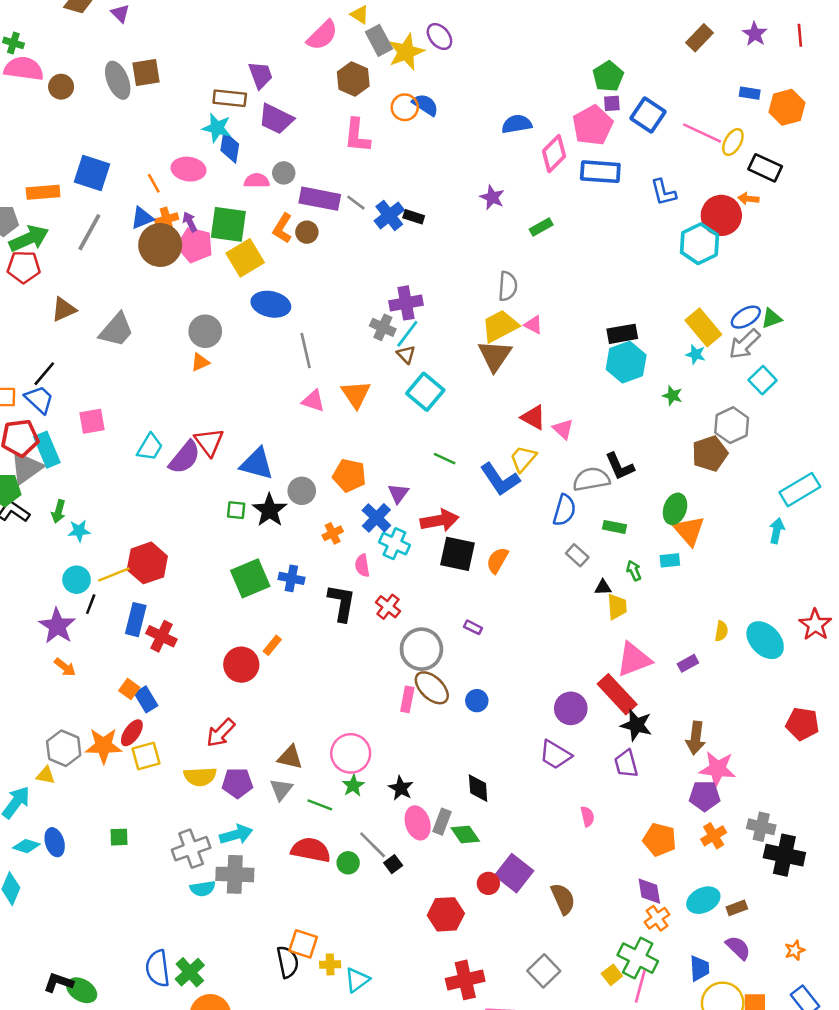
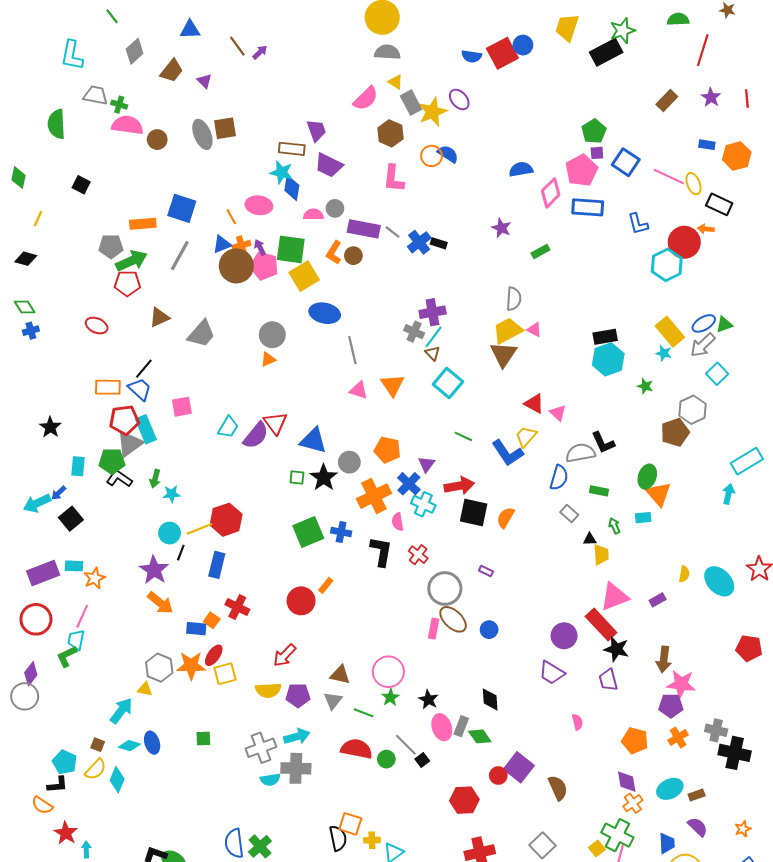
yellow ellipse: (733, 142) -> (693, 184), turned -50
orange cross: (333, 533) -> (374, 496), size x2.0
red cross: (161, 636) -> (237, 607), moved
orange arrow: (65, 667) -> (160, 603), size x1.5
blue rectangle: (146, 699) -> (196, 629), moved, turned -54

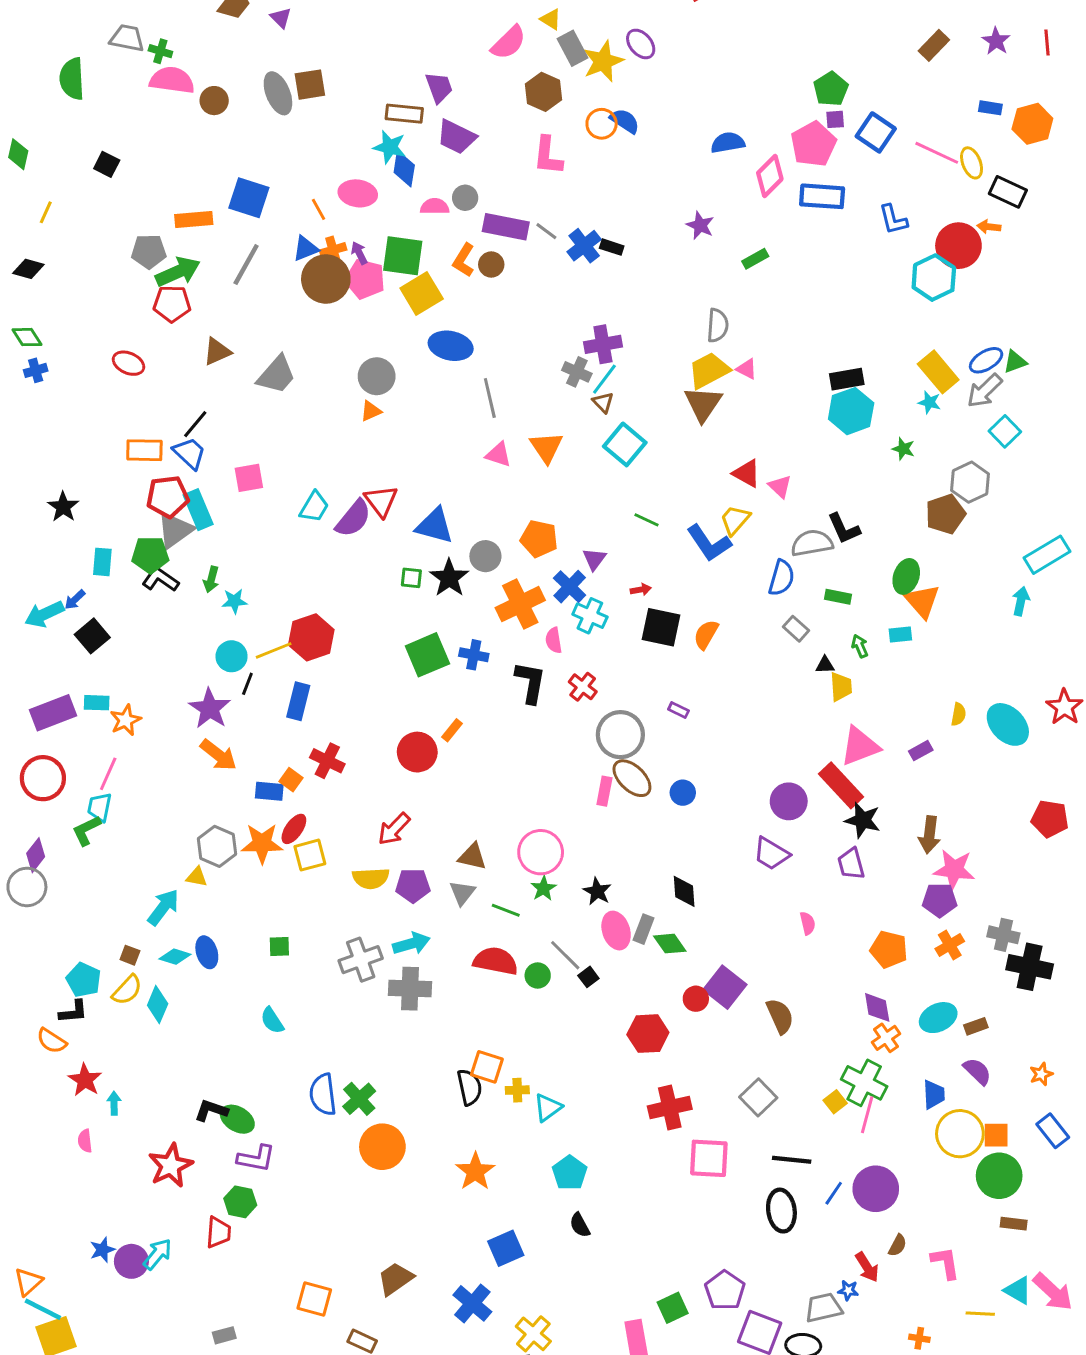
red arrow: (459, 486) -> (641, 590), size x0.5
cyan semicircle: (270, 780) -> (272, 1020), moved, turned 66

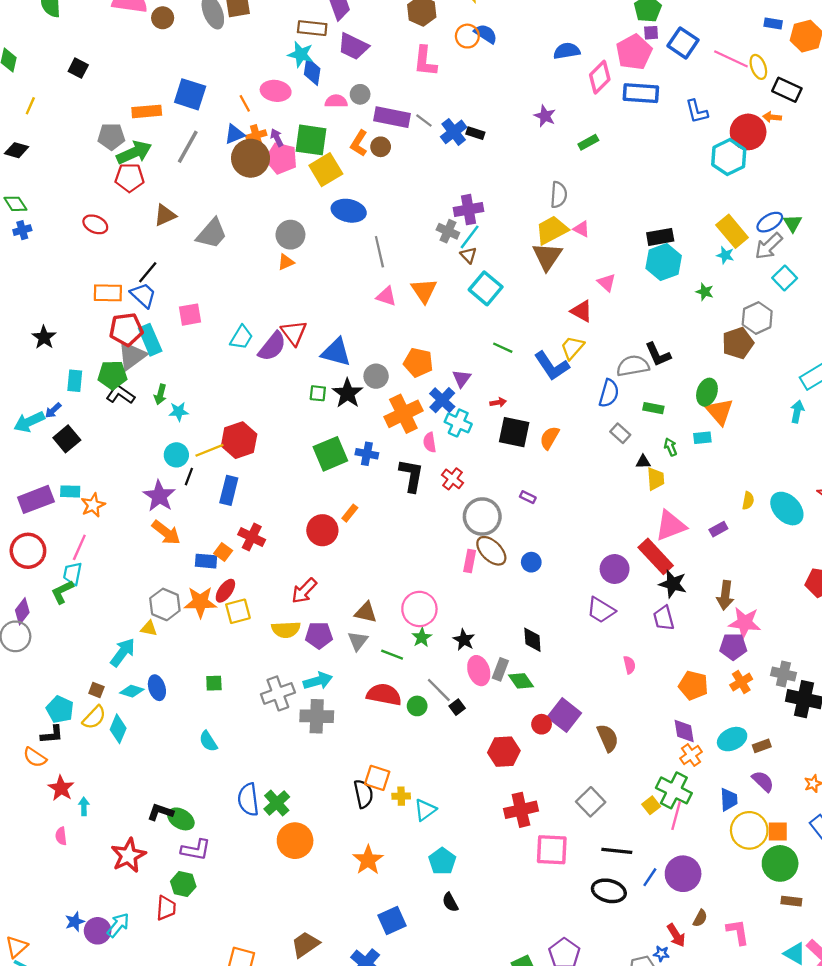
green triangle: (1015, 362) -> (793, 223), turned -42
pink triangle: (780, 487) -> (607, 283), moved
black ellipse: (781, 1211) -> (609, 891), turned -68

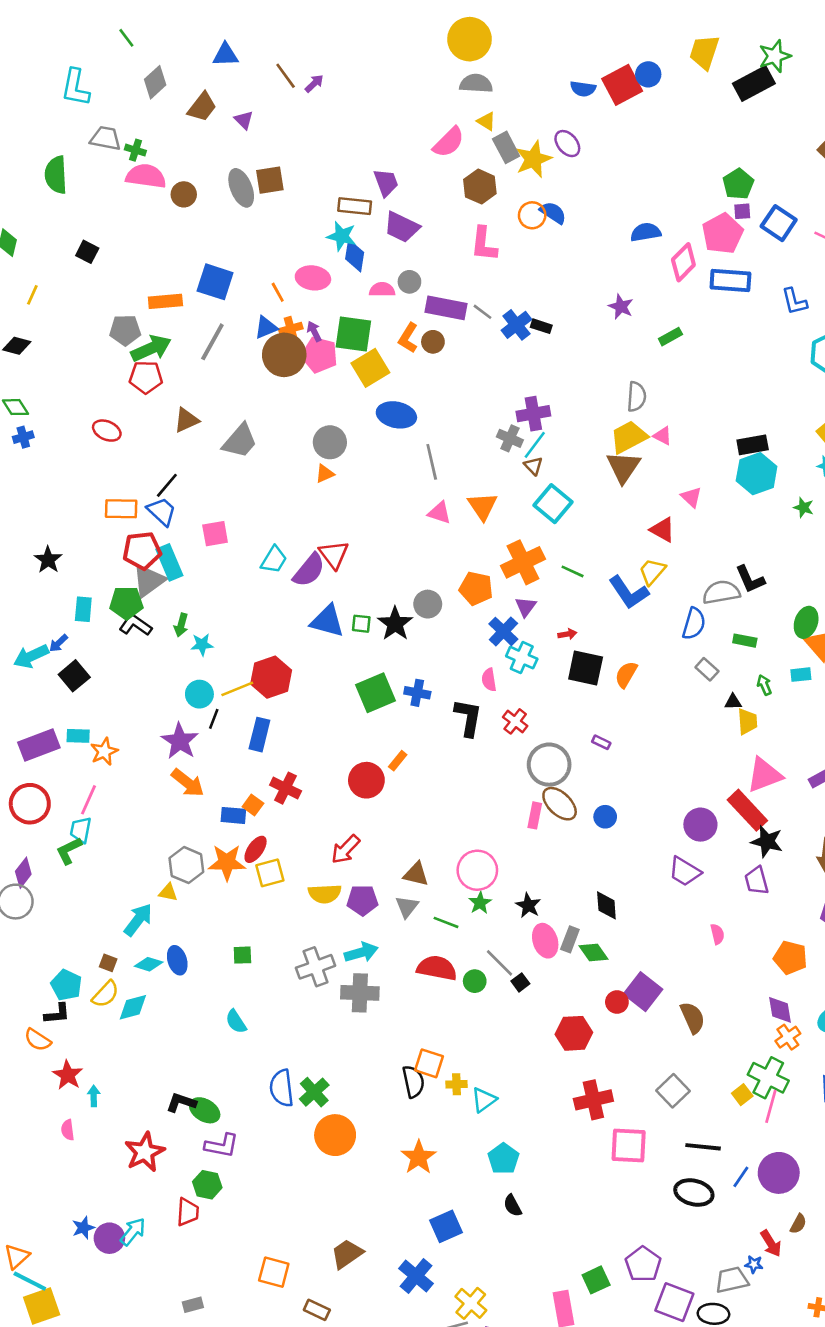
blue triangle: (336, 352) -> (327, 621), moved
orange cross: (403, 414) -> (523, 562), moved
cyan diamond: (118, 729) -> (133, 1007), turned 52

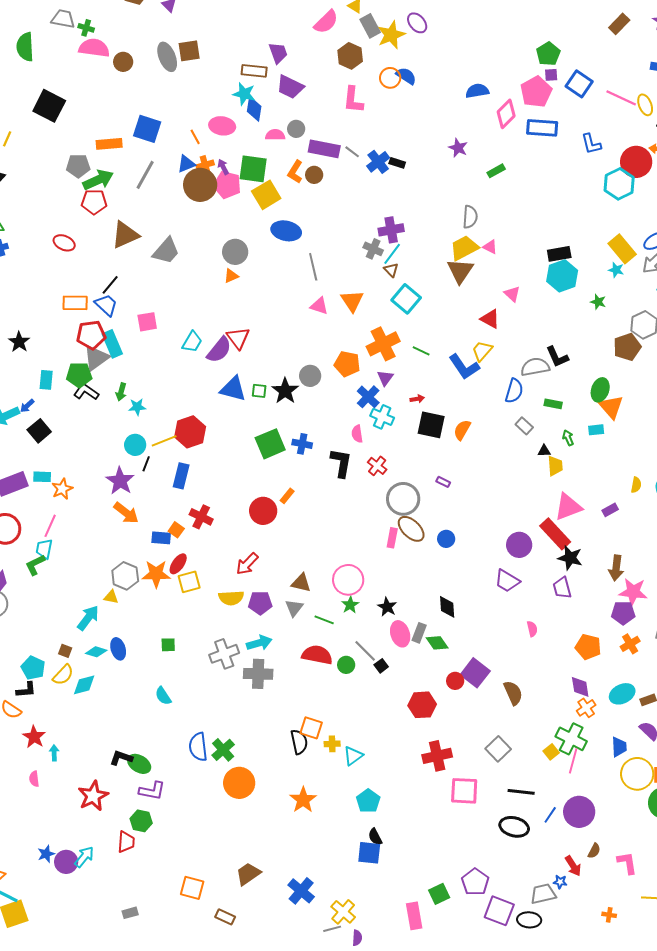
black square: (87, 252) -> (49, 106), size x1.8
brown triangle: (186, 420) -> (125, 235), size x1.4
blue square: (446, 1226) -> (369, 853), moved, turned 30

